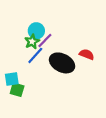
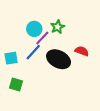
green star: (32, 42) -> (58, 27), moved
cyan square: (12, 79) -> (11, 58), moved

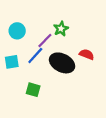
cyan circle: (34, 29) -> (17, 31), moved
green square: (16, 84) -> (33, 90), moved

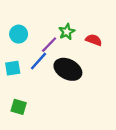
red semicircle: (87, 54) -> (94, 40), moved
green square: (33, 90) -> (19, 107), moved

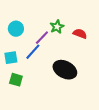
black ellipse: (68, 69) -> (65, 70), moved
green square: (19, 107) -> (16, 80), moved

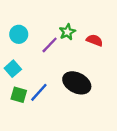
blue line: (33, 52) -> (39, 92), moved
cyan square: (11, 58) -> (13, 69), turned -32

